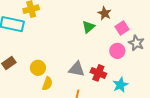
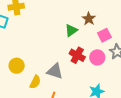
red cross: (98, 73) -> (77, 55), moved
yellow semicircle: (47, 84) -> (35, 82), moved

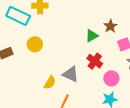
pink circle: (97, 57) -> (111, 78), moved
yellow circle: (17, 66) -> (35, 44), moved

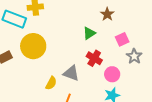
brown star: (111, 26) -> (107, 14), moved
yellow circle: (35, 44) -> (33, 46), size x1.6

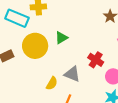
green triangle: (89, 33) -> (61, 38), moved

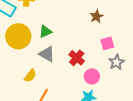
gray triangle: (72, 74) -> (47, 54), moved

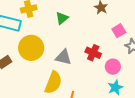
green triangle: (45, 32) -> (62, 18), moved
yellow semicircle: (30, 76) -> (53, 83), size x1.6

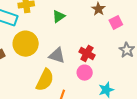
pink square: (119, 31) -> (116, 22), moved
pink circle: (113, 67) -> (85, 73), moved

